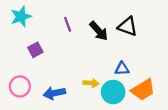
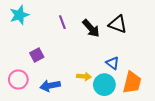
purple square: (35, 50) -> (37, 55), moved
blue triangle: (122, 69) -> (113, 63), turned 40
orange trapezoid: (143, 90) -> (132, 83), turned -45

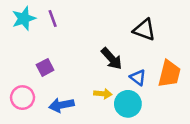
purple line: (62, 22) -> (53, 18), moved
black arrow: (91, 28) -> (112, 59), moved
orange trapezoid: (132, 83) -> (169, 74), moved

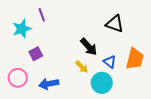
cyan star: (24, 18) -> (22, 29), moved
yellow arrow: (103, 94) -> (82, 67), moved, turned 40

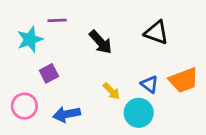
purple line: (42, 15) -> (57, 20), turned -72
black arrow: (89, 47) -> (101, 42), moved
orange trapezoid: (135, 59) -> (184, 80), turned 55

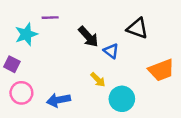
purple square: (49, 73) -> (12, 64), moved, turned -35
blue triangle: (150, 84) -> (111, 51), moved

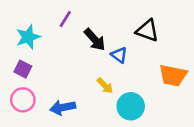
purple line: (50, 18) -> (65, 19), moved, turned -56
purple square: (12, 64) -> (23, 69), moved
orange trapezoid: (161, 70) -> (173, 75), turned 32

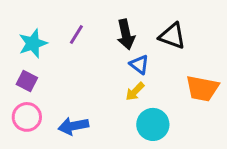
purple line: (65, 19) -> (76, 34), moved
black arrow: (95, 40) -> (126, 34), moved, turned 30
yellow arrow: (105, 86) -> (135, 91), moved, turned 90

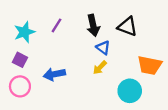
cyan circle: (153, 124) -> (130, 91), moved
blue arrow: (73, 126) -> (54, 74), moved

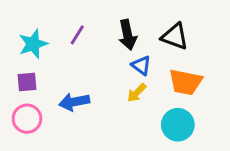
purple square: (20, 60) -> (27, 82), turned -32
orange trapezoid: (150, 65) -> (185, 82), moved

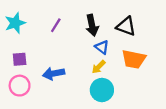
cyan star: (33, 44) -> (15, 23), moved
cyan circle: (178, 125) -> (102, 90), moved

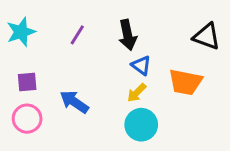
black triangle: (126, 26) -> (207, 36), moved
blue arrow: (54, 74) -> (74, 102), turned 45

